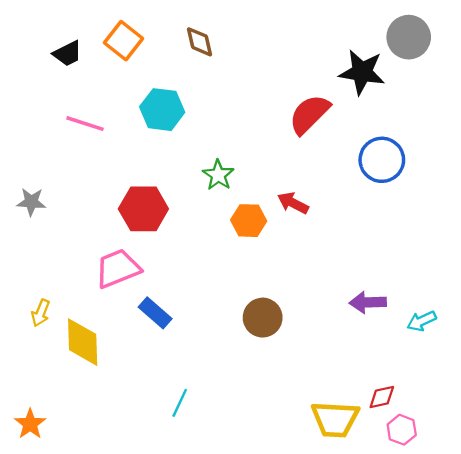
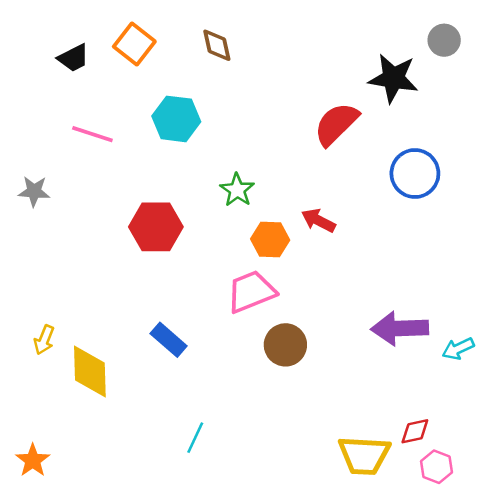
gray circle: (409, 37) -> (444, 40), size x0.7
gray star: (31, 202) -> (34, 191), moved
pink trapezoid: (118, 268) -> (251, 292), moved
purple arrow: (368, 302) -> (400, 328), size x1.4

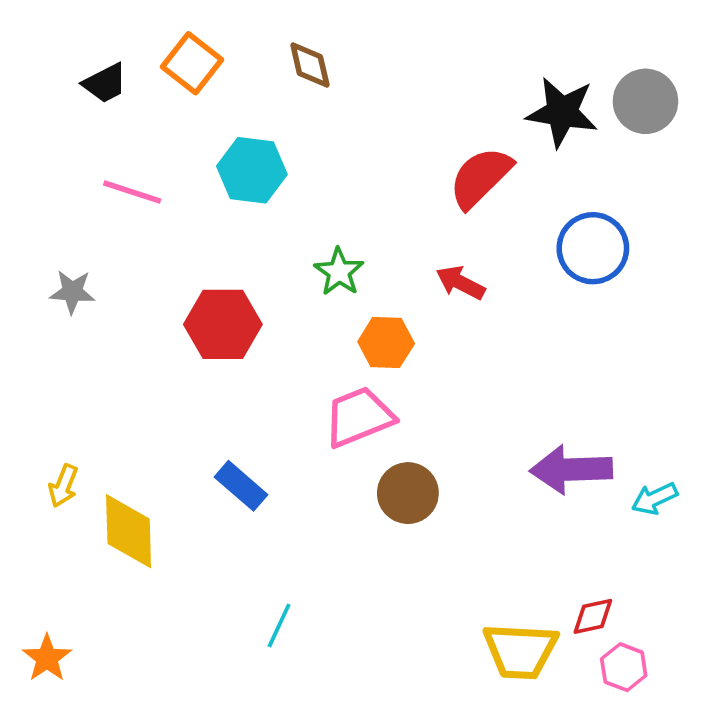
gray circle: (444, 40) -> (645, 101), moved, size x1.4
gray star: (34, 191) -> (72, 292), moved
red arrow: (318, 220) -> (460, 283), moved

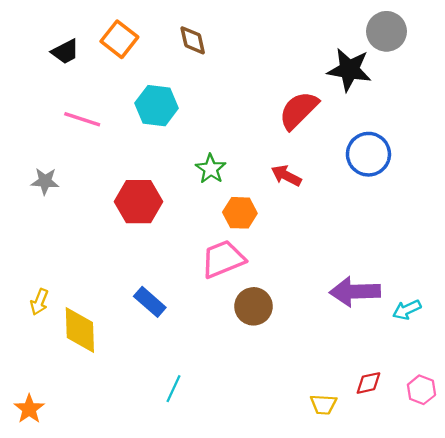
gray circle: (645, 101) -> (386, 31), moved
yellow trapezoid: (520, 651) -> (323, 404), size x0.6
pink hexagon: (624, 667) -> (421, 390), moved

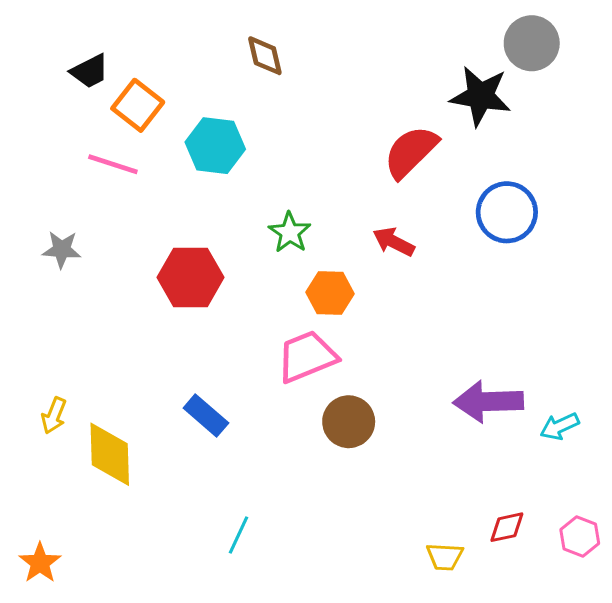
orange square: (119, 39) -> (138, 105), moved

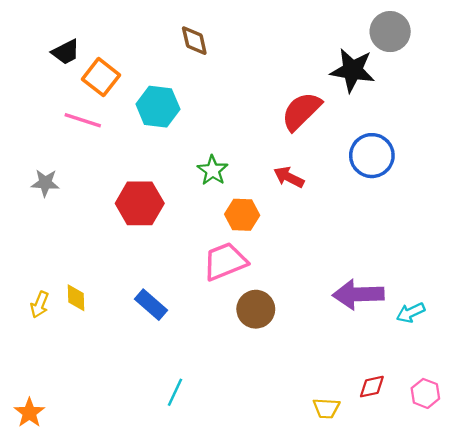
yellow diamond: (110, 454) -> (76, 298), moved, size x0.6

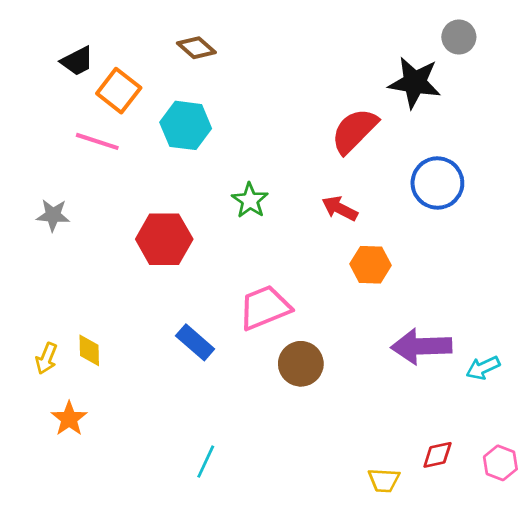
gray circle: (390, 32) -> (459, 37), size x0.7
brown diamond: (194, 41) -> (196, 48), moved, turned -36
orange hexagon: (242, 215) -> (370, 265), moved
blue rectangle: (151, 305) -> (195, 342), moved
orange star: (29, 413) -> (69, 419), moved

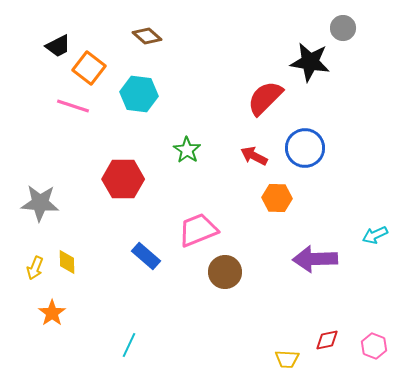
blue circle: (437, 183) -> (305, 148), moved
gray star: (53, 215) -> (40, 203), moved, size x1.5
cyan arrow: (483, 368) -> (375, 235), moved
cyan line: (206, 462) -> (129, 345), moved

